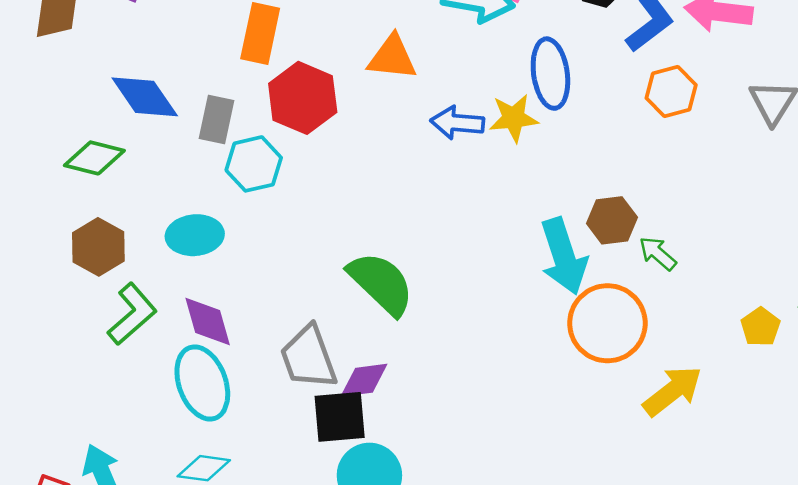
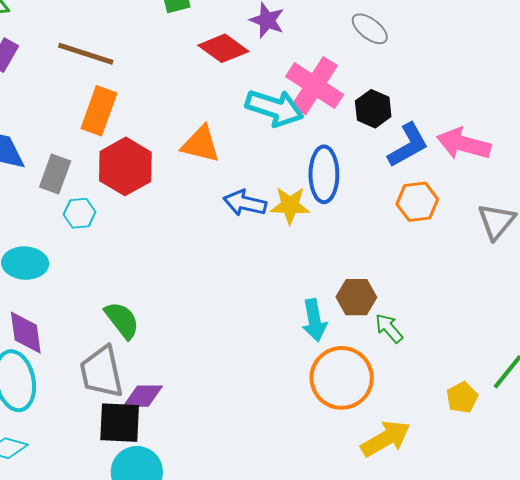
cyan hexagon: (254, 164) -> (79, 213), size x0.7
cyan arrow: (564, 256) -> (314, 320), size x0.7
green semicircle: (381, 283) -> (122, 320), moved, size x0.7

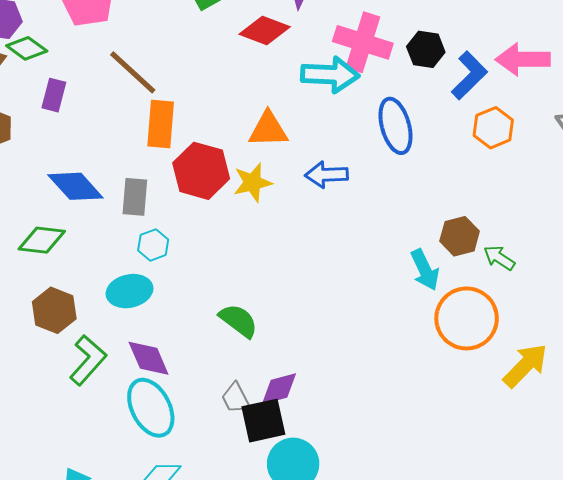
brown line: (86, 54) -> (133, 72), turned 40
yellow star: (290, 205) -> (253, 183), moved
cyan hexagon: (79, 213) -> (153, 245), moved
gray trapezoid: (102, 372) -> (236, 398), moved, size x0.6

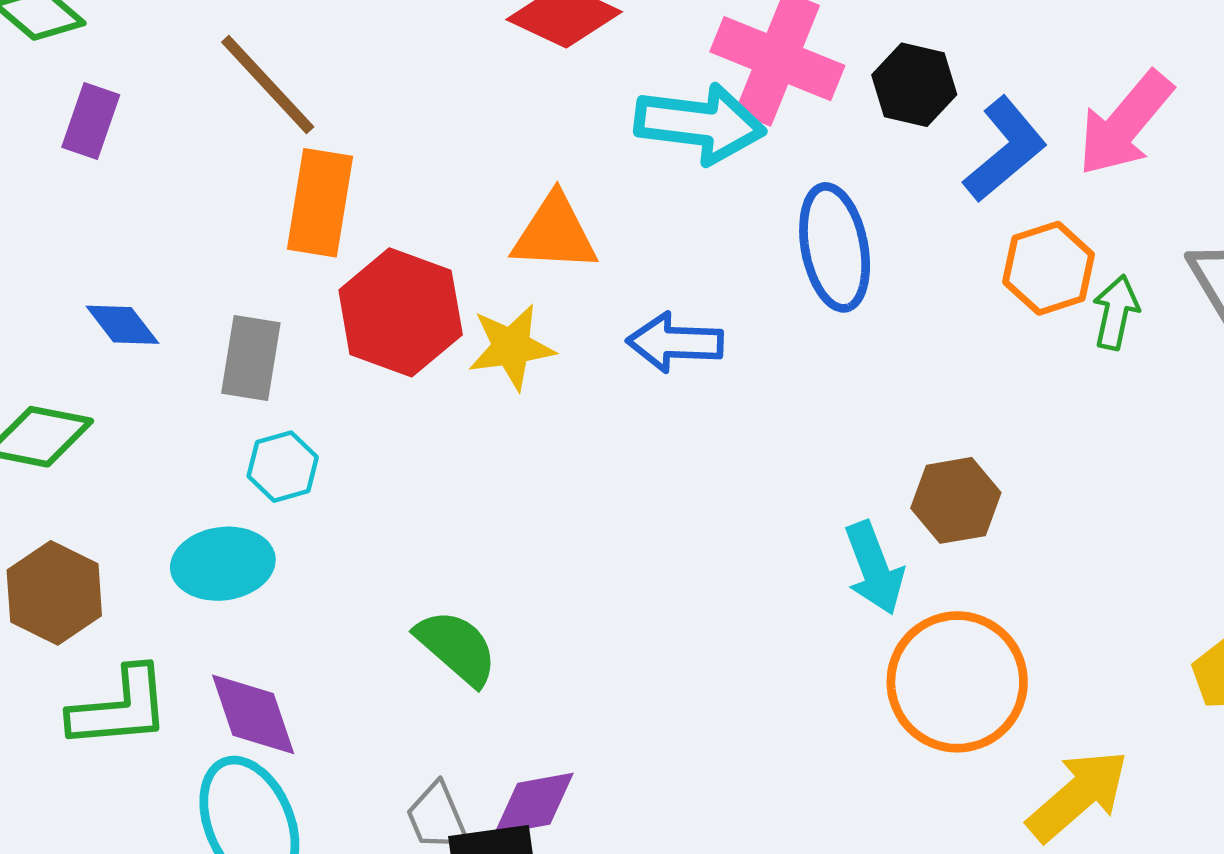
pink arrow: (523, 59) -> (1125, 124), turned -54
blue diamond: (75, 186) -> (122, 325), size x0.6
green arrow: (499, 258) -> (1116, 312), moved, turned 64
green L-shape: (88, 360) -> (120, 708), turned 39

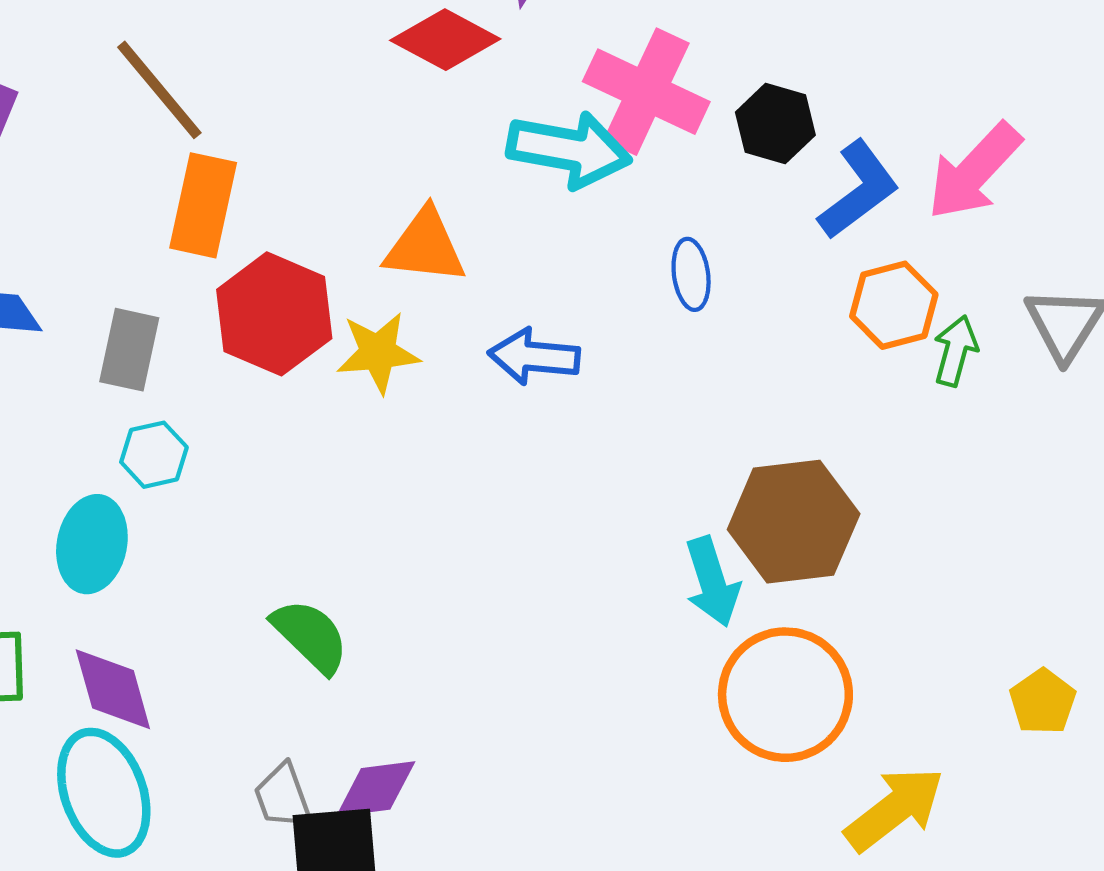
blue ellipse: (835, 247) -> (691, 274), size x0.6
brown hexagon: (956, 500) -> (794, 522), size x1.5
cyan ellipse: (223, 564) -> (92, 544), turned -74

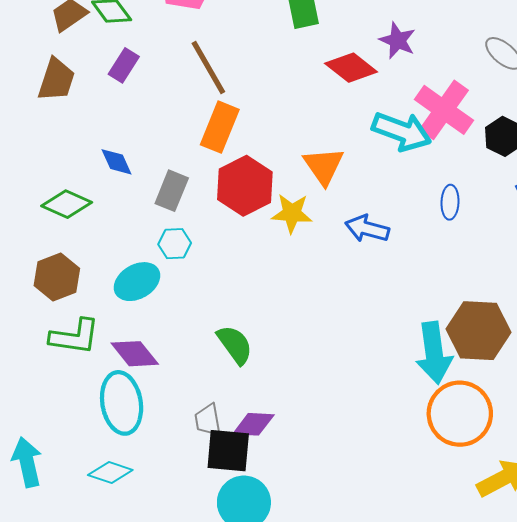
orange triangle: (425, 246) -> (324, 166), turned 39
cyan ellipse: (92, 544) -> (137, 282), turned 39
cyan arrow: (712, 582) -> (434, 353), size x1.4
purple diamond: (113, 689) -> (135, 354), turned -33

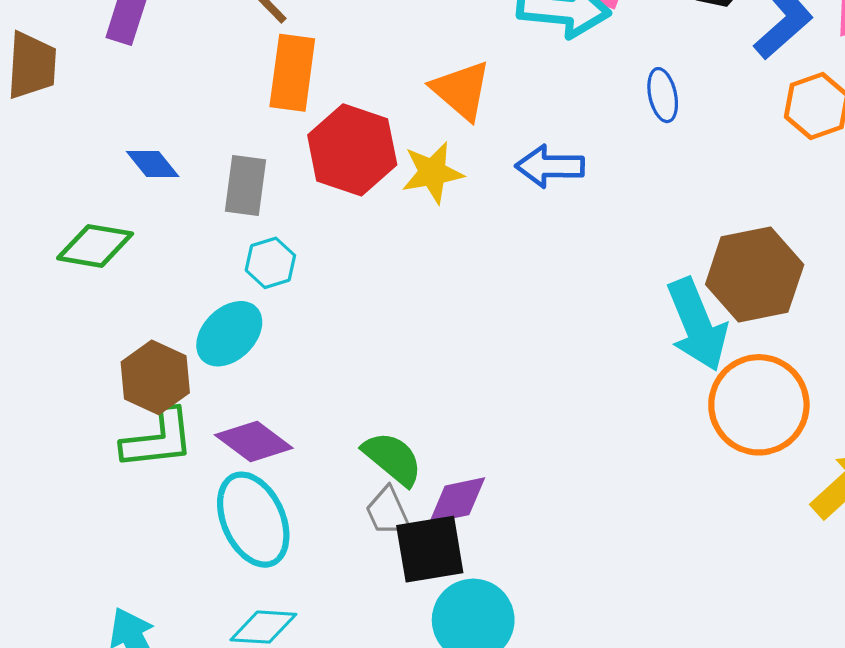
brown hexagon: (57, 277) -> (155, 377), moved
green semicircle: (235, 345) -> (393, 459), moved

